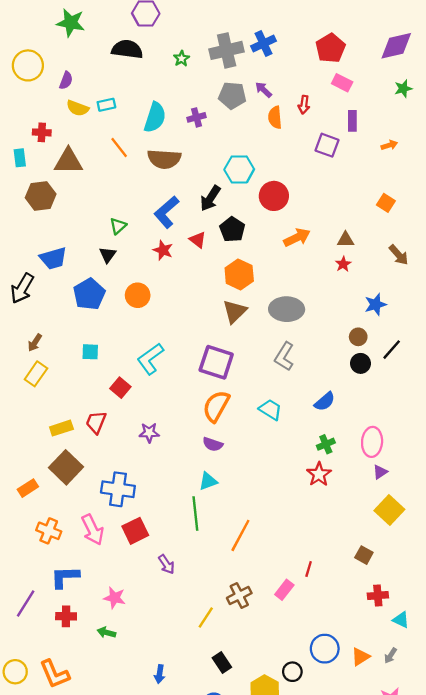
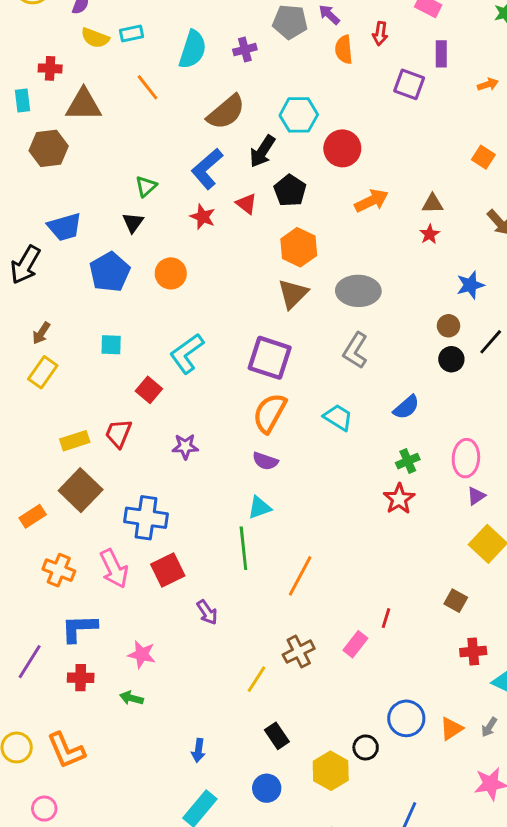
brown semicircle: (164, 159) -> (226, 112), moved, turned -44

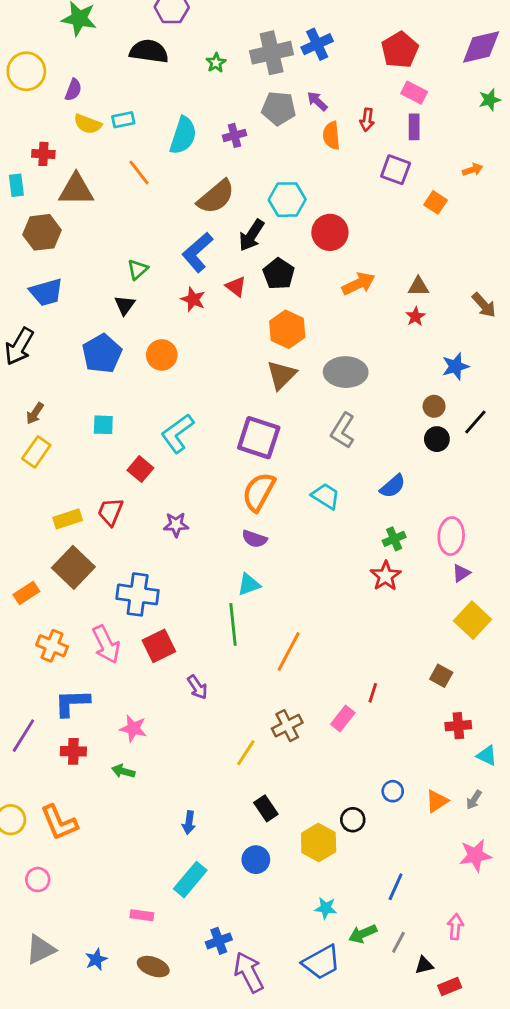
purple rectangle: (441, 54) -> (414, 127), moved
orange square: (483, 157) -> (435, 202), moved
blue trapezoid: (65, 227) -> (46, 292), moved
blue circle: (406, 718) -> (393, 791), size x0.6

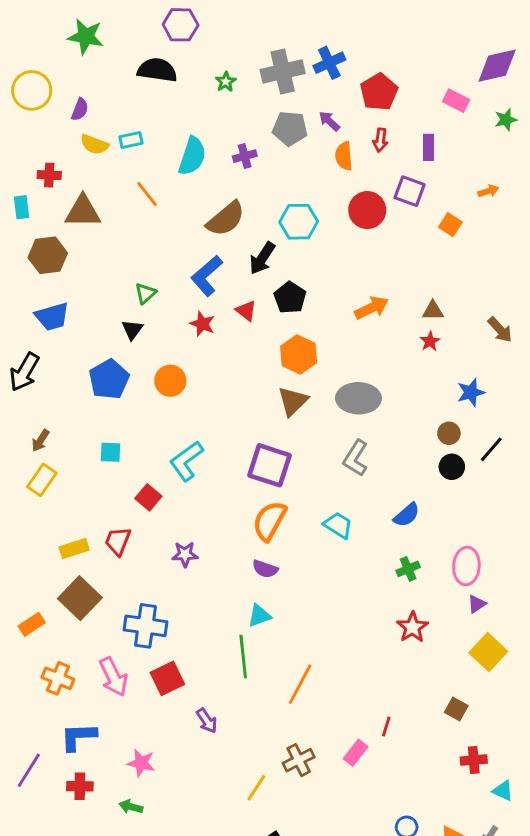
red pentagon: (400, 50) -> (379, 92), moved
pink rectangle: (414, 93) -> (456, 101), moved
red circle: (330, 232) -> (367, 210), moved
red star: (386, 576) -> (412, 627), moved

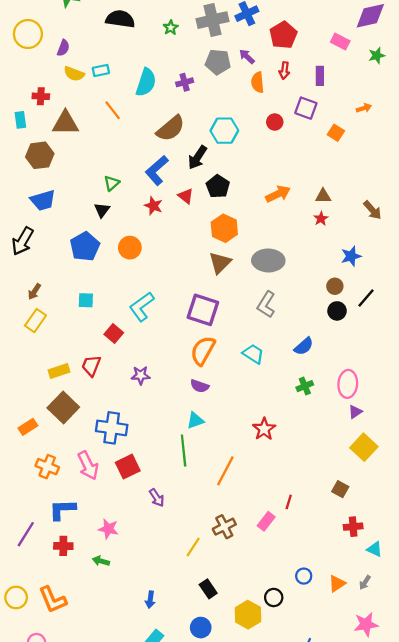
red circle: (367, 210) -> (275, 122), size x0.6
red star: (412, 627) -> (264, 429), moved

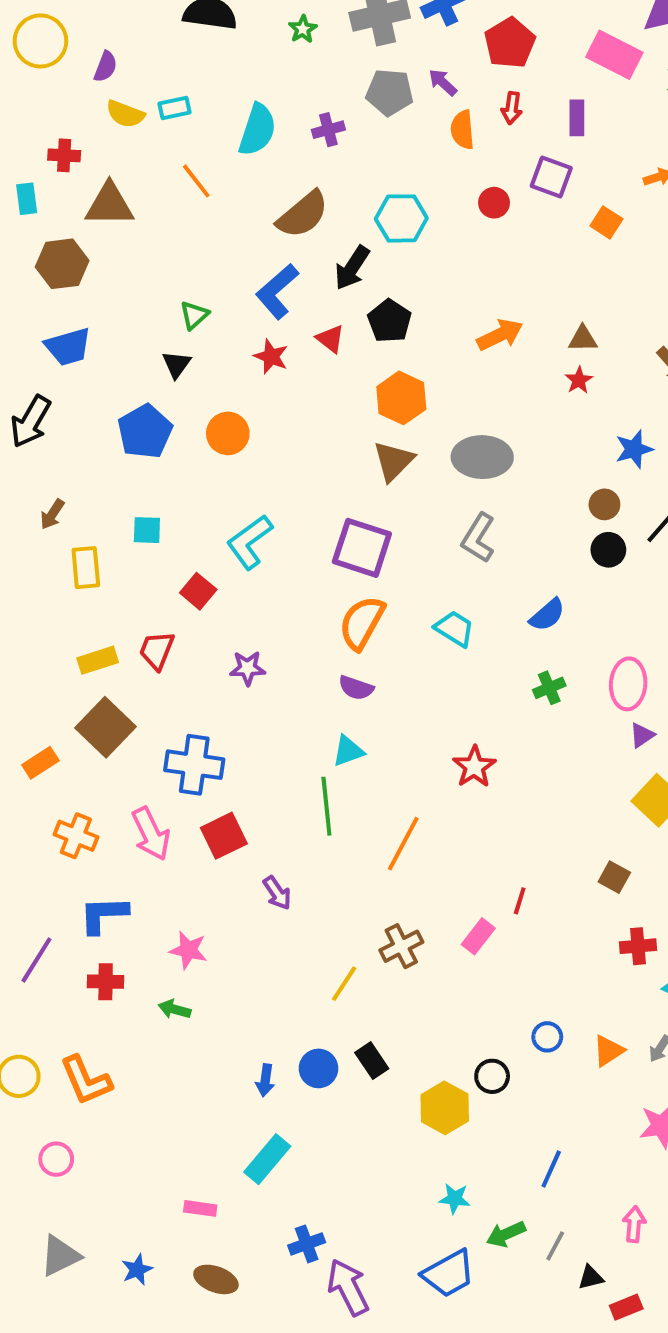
pink rectangle: (340, 42) -> (614, 55), size x1.5
yellow rectangle: (35, 321) -> (86, 568), moved, turned -40
blue circle: (201, 628) -> (318, 1068), moved

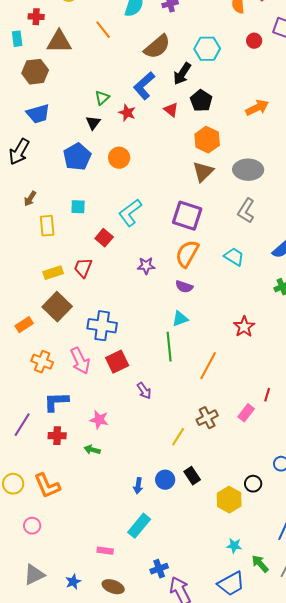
red star: (271, 357) -> (127, 113), moved
purple star: (248, 668) -> (146, 266), moved
green arrow: (506, 1234) -> (260, 564), turned 72

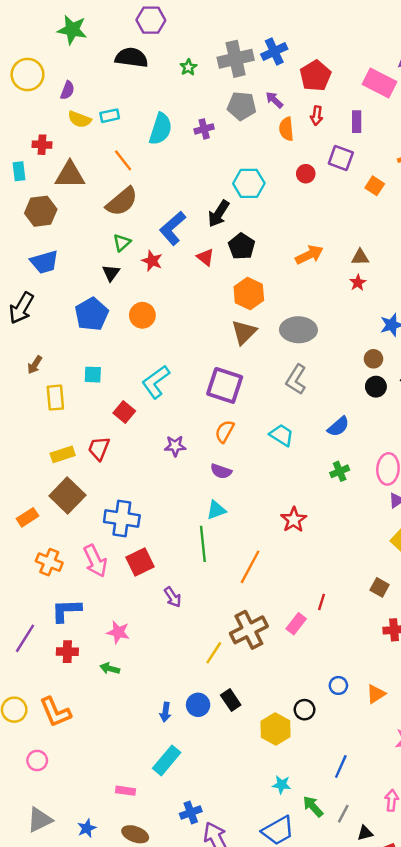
brown semicircle: (157, 47) -> (122, 202), moved
orange semicircle: (187, 254) -> (225, 431), size x0.7
brown cross: (207, 418) -> (249, 630), size x1.4

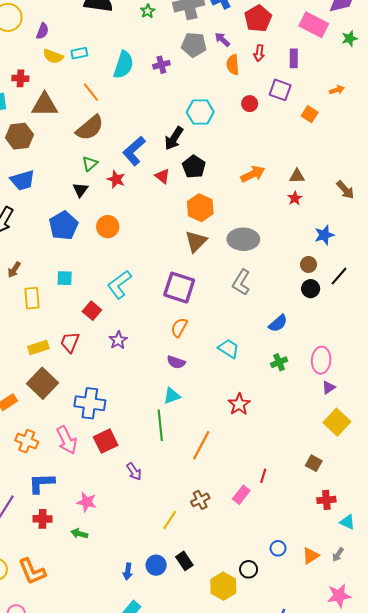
cyan trapezoid: (282, 435) -> (229, 349), moved
purple star: (175, 446) -> (118, 340), moved, turned -30
brown cross: (249, 630) -> (200, 500), size x0.6

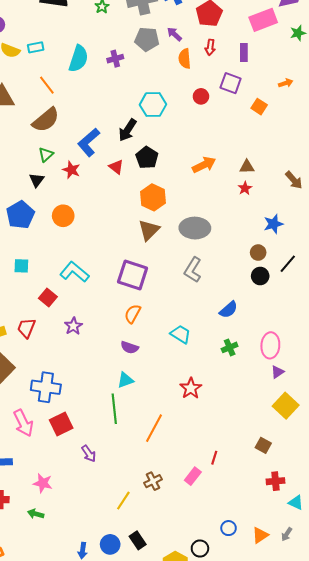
pink rectangle: (314, 25) -> (263, 20), turned -48
cyan L-shape: (119, 284) -> (74, 272), turned 76

